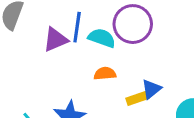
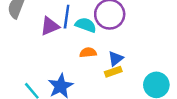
blue triangle: (151, 89) -> (116, 59), moved

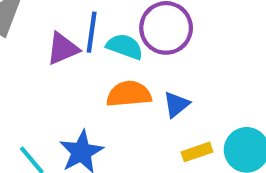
orange semicircle: (88, 53) -> (129, 94), size x1.5
yellow rectangle: (113, 72) -> (197, 152), moved

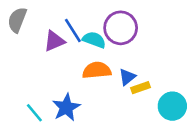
blue line: (92, 32) -> (73, 31), turned -40
yellow rectangle: (197, 152) -> (141, 88), moved

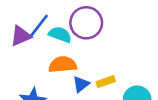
blue line: (73, 31) -> (39, 25), turned 70
blue triangle: (127, 77) -> (81, 84), moved

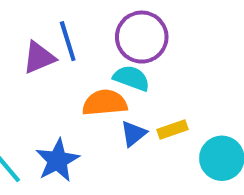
blue line: (39, 25) -> (68, 41), turned -55
cyan semicircle: (60, 35) -> (131, 78), moved

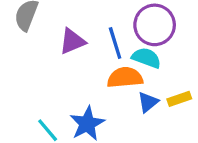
blue line: (68, 41) -> (115, 43), moved

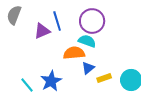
blue line: (115, 43) -> (57, 21), moved
yellow rectangle: (179, 99) -> (104, 78), moved

